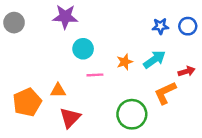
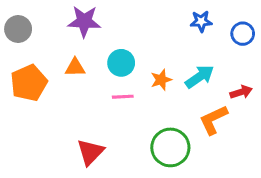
blue star: (160, 26) -> (201, 21), moved
cyan circle: (83, 49) -> (121, 63), moved
orange triangle: (58, 90) -> (75, 67), moved
orange pentagon: (27, 102) -> (29, 83), moved

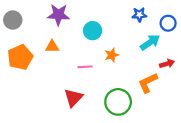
cyan circle: (121, 63) -> (93, 31), moved
cyan arrow: (200, 77) -> (150, 42), moved
red triangle: (90, 152) -> (73, 98), moved

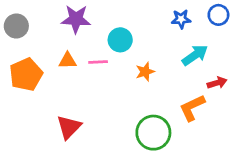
blue circle: (168, 23) -> (218, 15), moved
pink line: (85, 67) -> (98, 62), moved
red triangle: (73, 98) -> (69, 127), moved

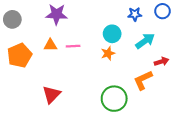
cyan circle: (120, 40) -> (112, 34), moved

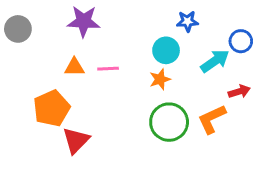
blue circle: (163, 11) -> (241, 41), moved
blue star: (135, 14) -> (187, 21), moved
orange pentagon: (20, 55) -> (52, 108), moved
green circle: (114, 99) -> (169, 122), moved

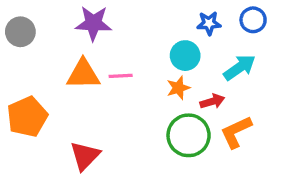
blue circle: (241, 41) -> (253, 20), moved
orange triangle: (74, 67) -> (83, 74), size x1.5
red arrow: (239, 92) -> (212, 101), moved
orange pentagon: (52, 108) -> (27, 117), moved

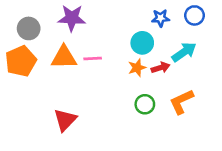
gray circle: (20, 32) -> (29, 28), moved
red arrow: (212, 101) -> (161, 68), moved
orange pentagon: (27, 117) -> (21, 61), moved
green circle: (189, 135) -> (145, 104), size x0.6

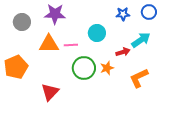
cyan circle: (142, 43) -> (97, 33), moved
orange pentagon: (21, 61) -> (16, 67), moved
orange star: (137, 68) -> (107, 68), moved
green circle: (145, 104) -> (84, 68), moved, size x1.5

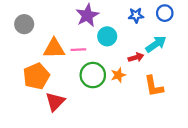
purple star: (55, 14) -> (87, 15), moved, turned -30
orange pentagon: (16, 67) -> (36, 76), moved
orange L-shape: (139, 78) -> (154, 86), turned -75

